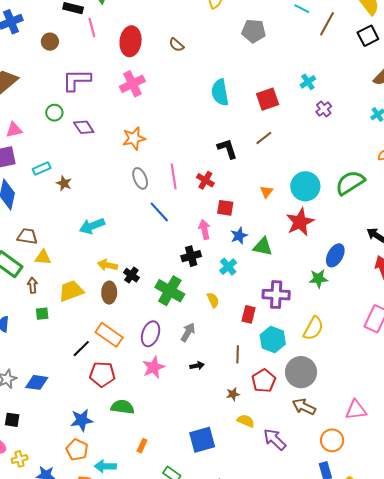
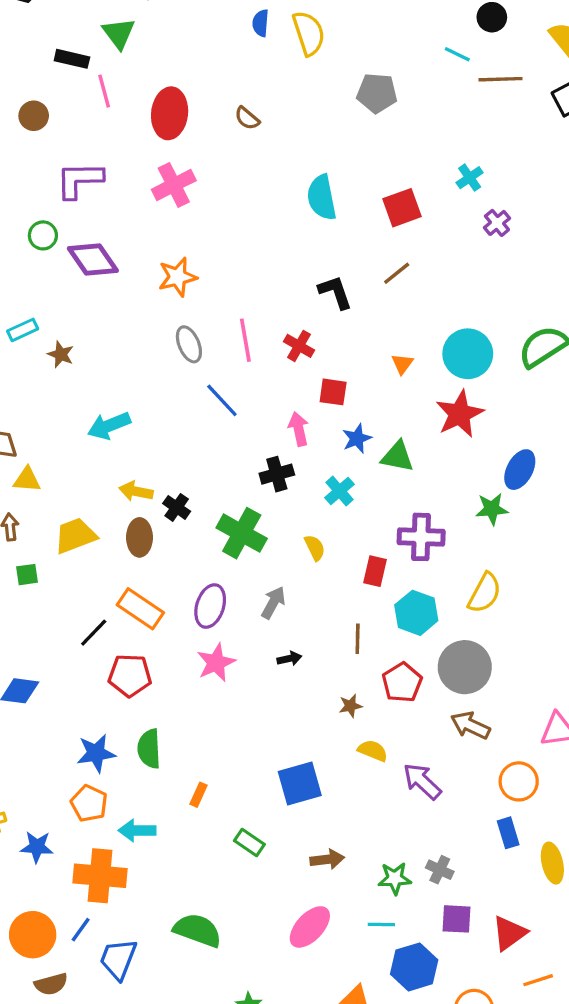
brown line: (327, 24) -> (500, 79), turned 60
purple diamond: (84, 127) -> (93, 259), size x1.4
green semicircle: (123, 407) -> (149, 749), moved, turned -100

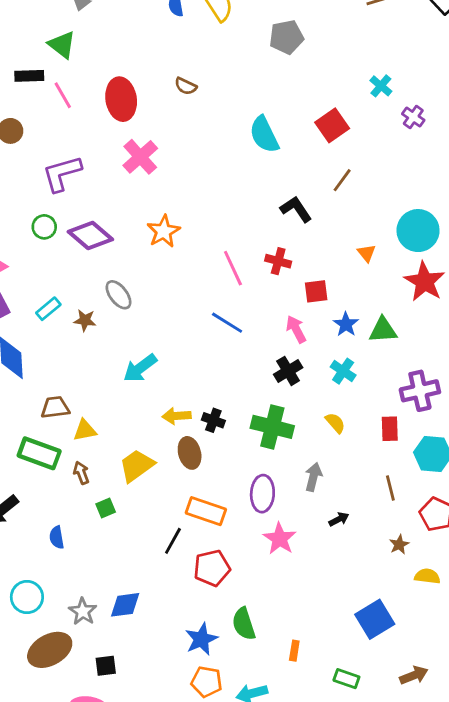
gray ellipse: (189, 344) -> (119, 295), moved

